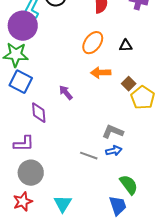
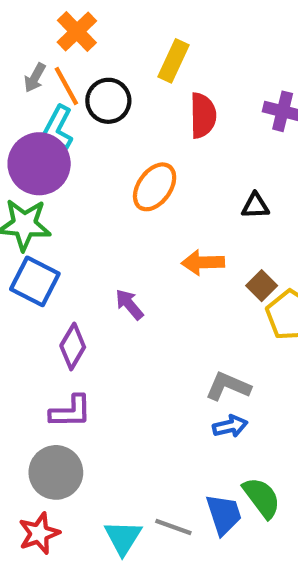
orange ellipse: (93, 43) -> (155, 187), moved
purple diamond: (39, 113) -> (73, 346), turned 35
purple L-shape: (24, 144) -> (71, 412), moved
gray line: (89, 156) -> (173, 527), moved
blue trapezoid: (118, 206) -> (224, 514), moved

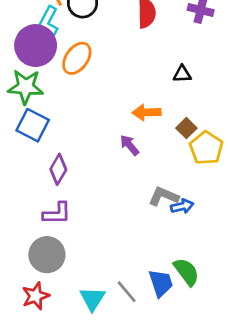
orange ellipse: (155, 187) -> (77, 58), moved
purple arrow: (129, 304) -> (129, 145), moved
blue arrow: (230, 426) -> (182, 206), moved
gray line: (173, 527) -> (127, 292), turned 30

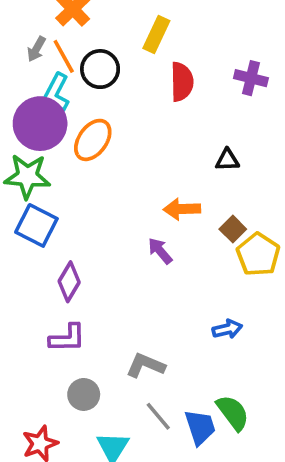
gray L-shape: (164, 196) -> (145, 365), moved
gray circle: (47, 255) -> (84, 394), moved, size x0.7
gray line: (127, 292) -> (158, 416), moved

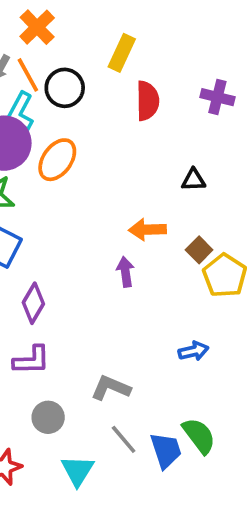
purple arrow: (160, 251) -> (125, 272), turned 32

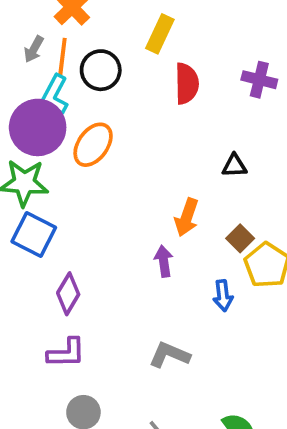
orange line: (28, 75) -> (62, 57), turned 36
orange arrow: (147, 230) -> (187, 217), turned -69
blue arrow: (193, 351) -> (223, 296), moved, turned 96
gray L-shape: (111, 388) -> (169, 355), moved

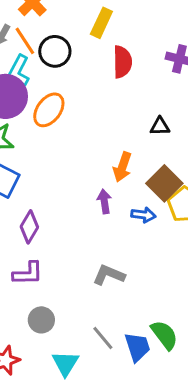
orange line: (62, 57) -> (25, 41), turned -40
brown square: (240, 238) -> (164, 183), size x1.6
blue arrow: (223, 296) -> (143, 215), moved, turned -75

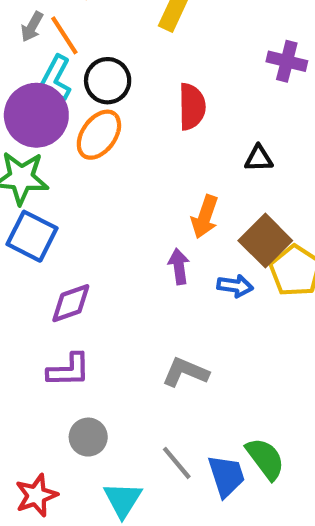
black circle: (55, 51) -> (108, 81), moved
red semicircle: (122, 62) -> (192, 107), moved
purple diamond: (29, 227) -> (71, 303), turned 40

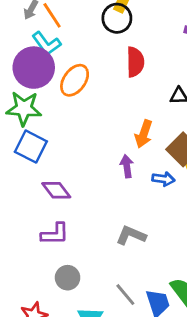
cyan L-shape: (56, 79) -> (46, 44), turned -64
black circle: (108, 81) -> (117, 18), moved
purple diamond: (71, 303) -> (56, 190), turned 72

